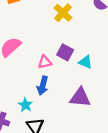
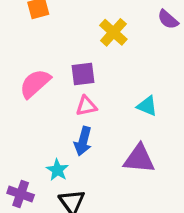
purple square: (65, 52) -> (83, 74), moved, turned -35

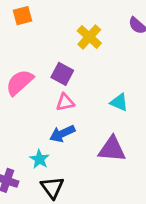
purple square: (83, 74) -> (62, 74), turned 35
blue arrow: (83, 141) -> (62, 134), turned 50

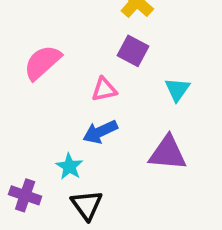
purple square: (62, 74) -> (133, 51), moved
cyan triangle: (119, 102) -> (177, 89), turned 42

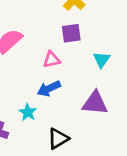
purple square: (133, 51) -> (71, 33), turned -36
black triangle: (87, 205) -> (58, 139), moved, turned 35

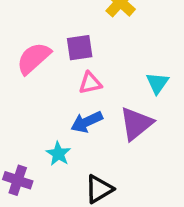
purple square: (71, 33) -> (80, 48), moved
purple triangle: (95, 103) -> (136, 124), moved, turned -44

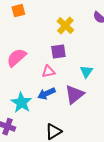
purple square: (80, 48) -> (58, 52), moved
cyan star: (58, 154) -> (21, 103), moved, size x1.5

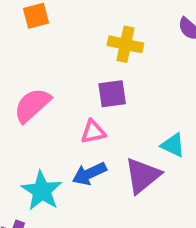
yellow cross: (65, 26) -> (125, 44), turned -30
cyan triangle: (86, 72) -> (173, 145), moved, turned -40

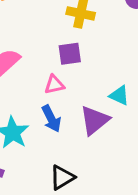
blue arrow: (89, 174) -> (51, 119), turned -92

